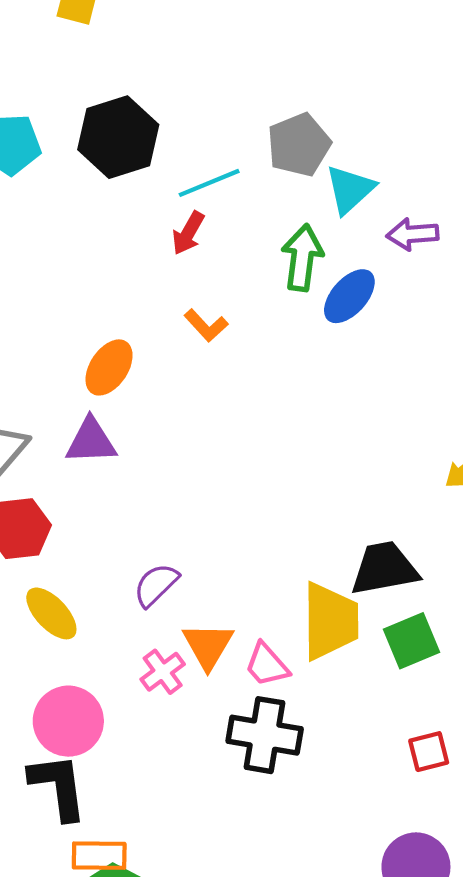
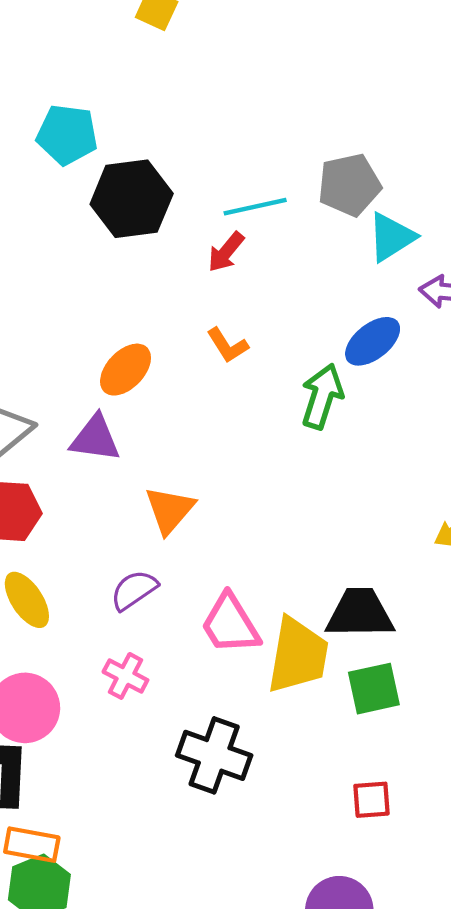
black hexagon: (118, 137) -> (132, 199), moved
green arrow: (302, 258) -> (322, 396), moved
orange triangle: (208, 646) -> (170, 510), moved
pink trapezoid: (267, 665) -> (230, 624), moved, size x1.4
pink cross: (163, 672) -> (125, 676), turned -36

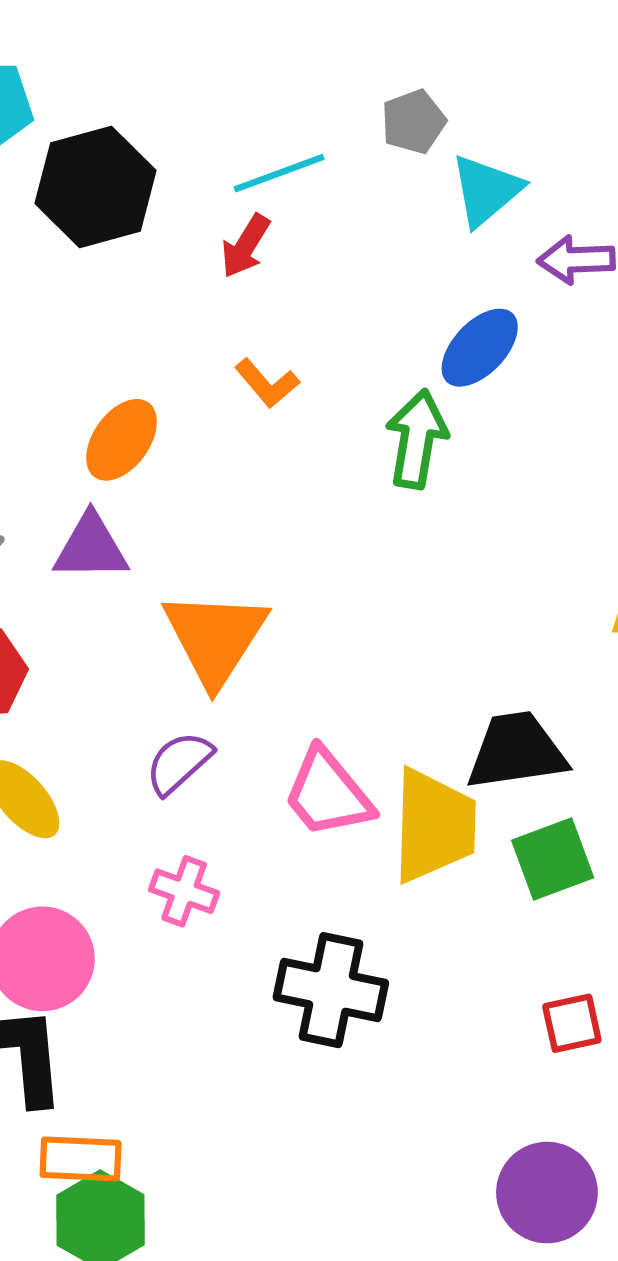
gray pentagon: (349, 185) -> (413, 122), size x0.7
orange triangle: (170, 510) -> (215, 638), size x1.4

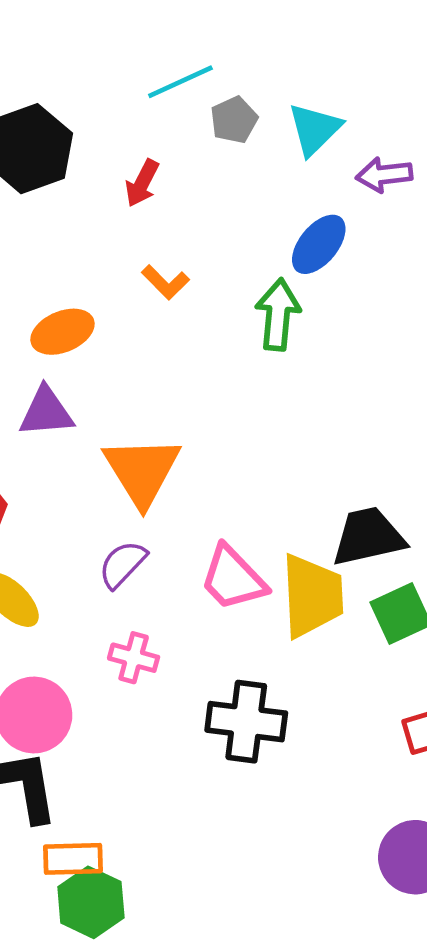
gray pentagon: (413, 122) -> (234, 120), moved
cyan line: (279, 173) -> (180, 82), moved
orange ellipse: (122, 440) -> (62, 332), turned 36

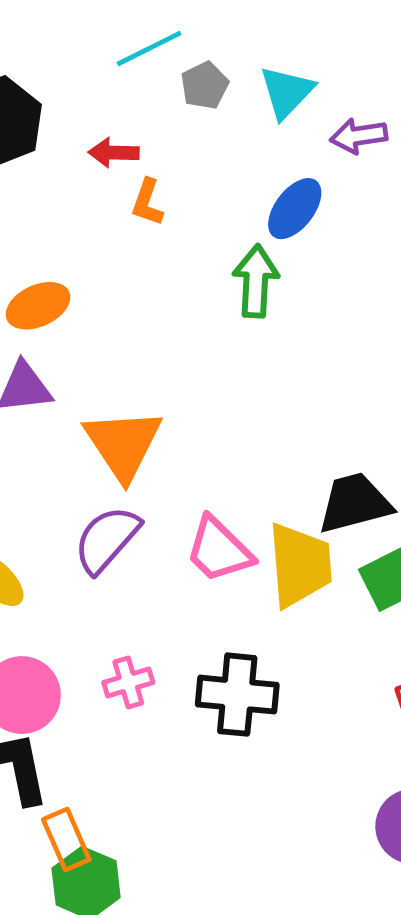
red arrow: (142, 183) -> (114, 153), turned 66
orange L-shape: (165, 282) -> (147, 202), moved, turned 66
purple semicircle: (123, 564) -> (107, 539), size x1.4
pink cross: (134, 658) -> (128, 683), moved, turned -30
orange rectangle: (73, 859) -> (66, 839), turned 70

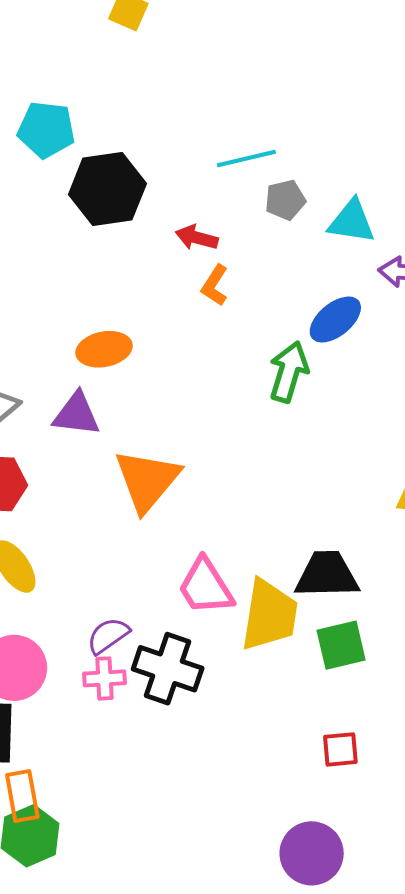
cyan triangle: (287, 92) -> (352, 222), turned 42
purple semicircle: (107, 539) -> (108, 636), moved, size x0.7
black cross: (237, 695) -> (168, 669), moved

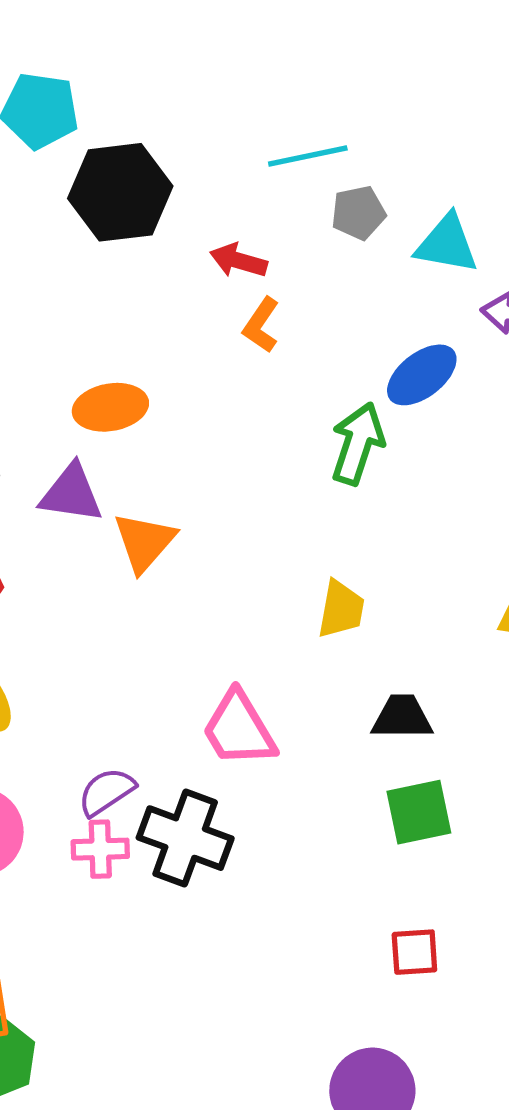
orange triangle: (147, 480) -> (144, 542), moved, size x0.7
black trapezoid: (327, 575) -> (402, 717), size x0.7
yellow trapezoid: (269, 615) -> (341, 609), moved, size x0.6

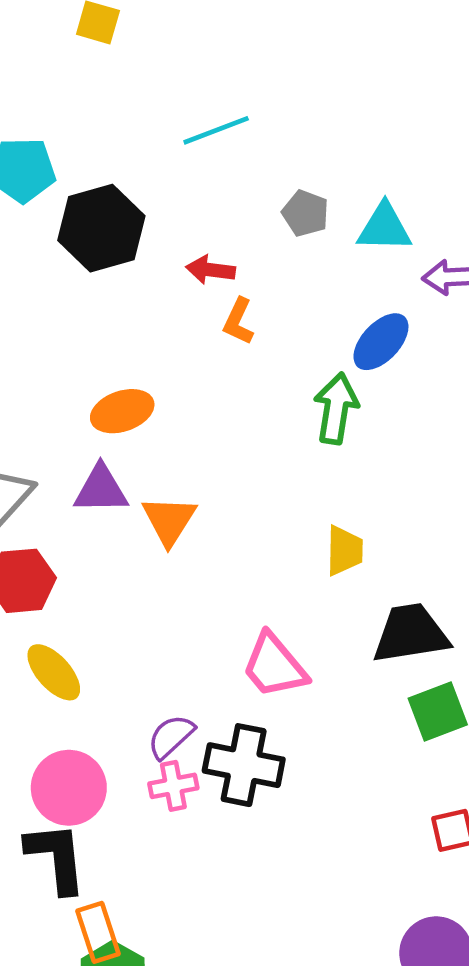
cyan line: (308, 156) -> (216, 130), moved
gray pentagon: (358, 213) -> (305, 213), turned -30
black trapezoid: (402, 717) -> (411, 634), size x1.5

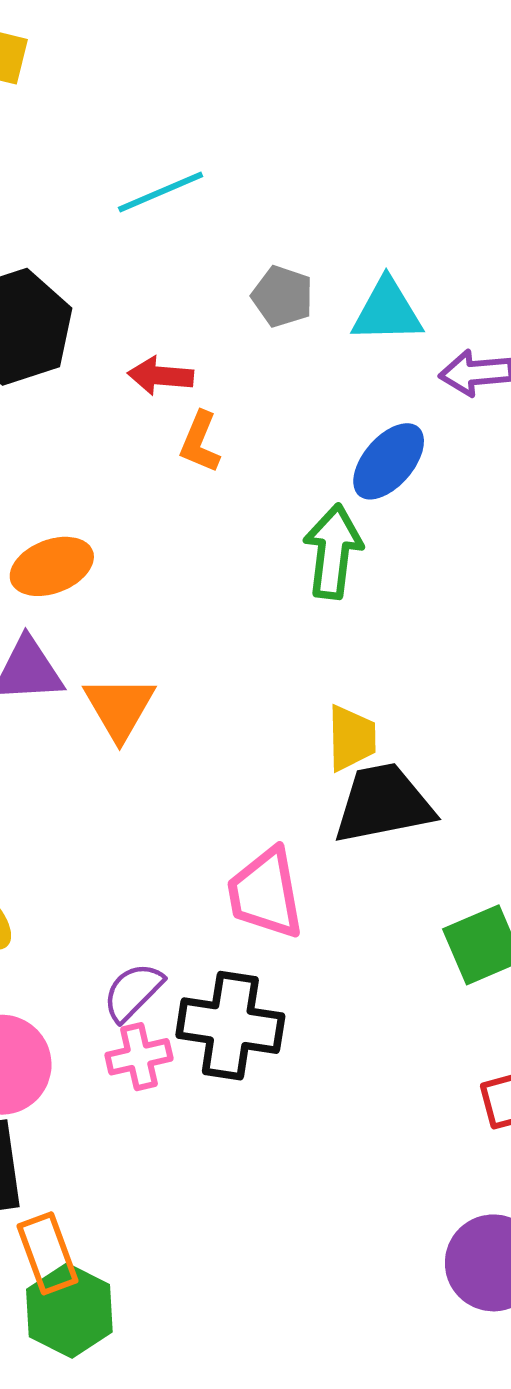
black trapezoid: (411, 634) -> (383, 804), moved
pink trapezoid: (274, 666) -> (265, 893), turned 32

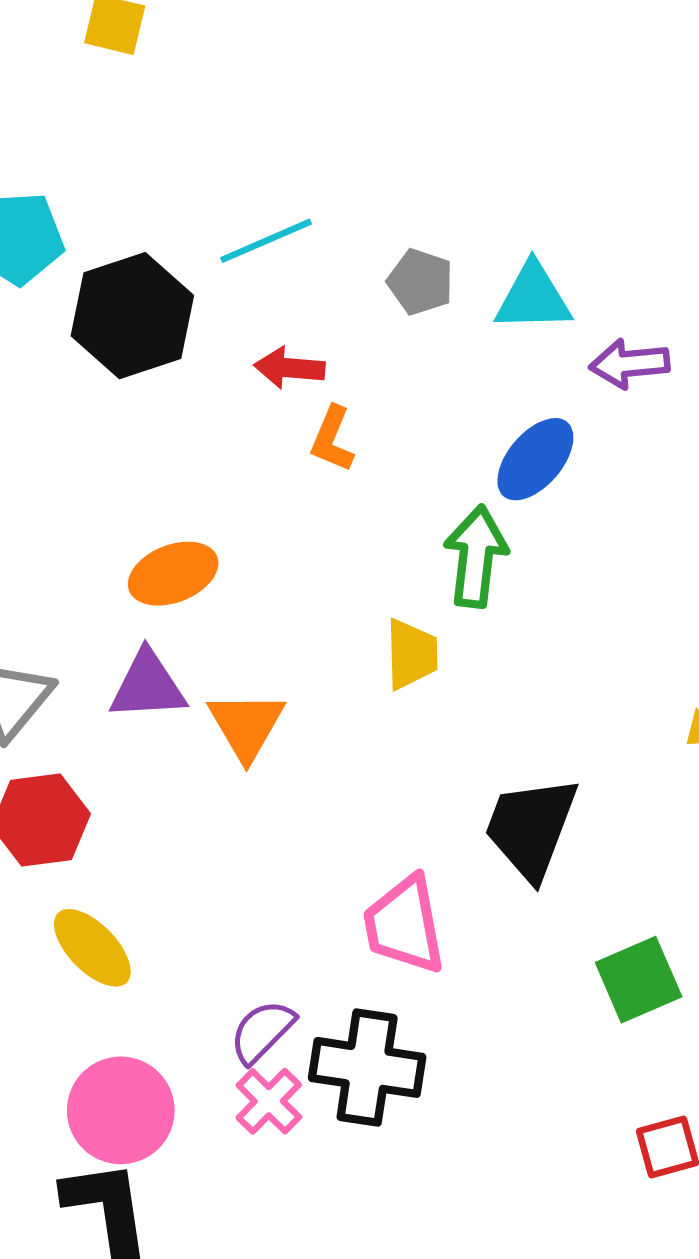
cyan line: (161, 192) -> (266, 241), moved
yellow trapezoid: (351, 738) -> (411, 654), moved
black trapezoid: (383, 804) -> (531, 828), turned -58
pink cross: (139, 1057) -> (269, 1101), turned -32

